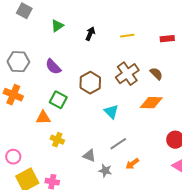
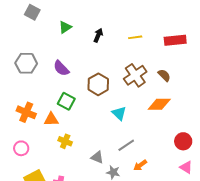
red rectangle: (167, 39) -> (175, 40), size x1.5
orange cross: (13, 95) -> (26, 112), moved
pink circle: (13, 157) -> (21, 148), moved

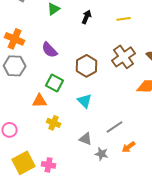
gray hexagon: (26, 63) -> (15, 66), moved
orange cross: (26, 112) -> (15, 39), moved
cyan triangle: (119, 113) -> (85, 101), moved

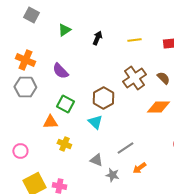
brown hexagon: (87, 66) -> (103, 98), moved

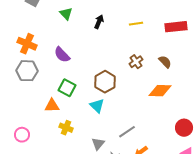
green triangle: (64, 30) -> (66, 14), turned -40
brown cross: (134, 78) -> (136, 62), size x0.6
gray triangle: (96, 160) -> (98, 144), turned 48

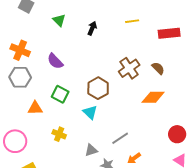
yellow line: (136, 24) -> (132, 21), moved
brown cross: (136, 62) -> (129, 68), size x1.5
orange triangle: (52, 106) -> (35, 108), moved
pink circle: (22, 135) -> (15, 141), size x1.5
gray triangle: (98, 144) -> (91, 150), turned 32

